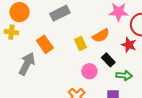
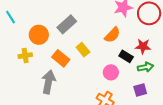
orange circle: (19, 12) -> (39, 35), moved
yellow rectangle: (80, 44) -> (83, 50), moved
red star: (129, 45) -> (143, 46), moved

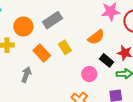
gray arrow: (49, 82) -> (26, 75), size x0.7

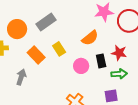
black rectangle: (107, 60) -> (101, 61), turned 40
pink circle: (89, 74) -> (81, 66), moved

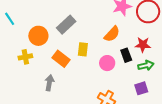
yellow rectangle: (59, 49) -> (83, 49), turned 48

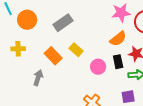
orange semicircle: (112, 34) -> (118, 39), moved
orange circle: (38, 36) -> (27, 20), moved
yellow rectangle: (83, 49) -> (76, 50), turned -64

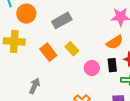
yellow cross: (18, 49) -> (14, 41), size x1.5
gray arrow: (38, 78) -> (35, 86), moved

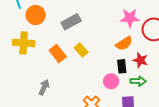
pink circle: (92, 68) -> (111, 81), moved

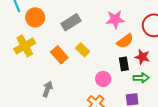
pink star: (130, 18) -> (115, 19), moved
yellow cross: (24, 43) -> (25, 46), turned -30
pink circle: (111, 81) -> (103, 79), moved

